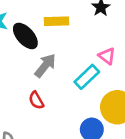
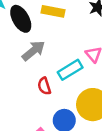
red semicircle: (36, 100) -> (44, 86), moved

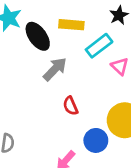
cyan rectangle: (70, 70) -> (99, 46), moved

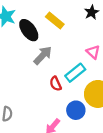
yellow rectangle: (71, 25) -> (55, 20), turned 36
cyan rectangle: (99, 46) -> (75, 73), moved

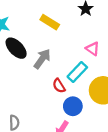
black ellipse: (29, 30) -> (16, 48), moved
blue circle: (76, 110) -> (73, 106), moved

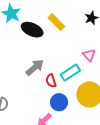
black ellipse: (16, 48) -> (32, 30), moved, turned -35
gray arrow: (42, 59) -> (35, 67), moved

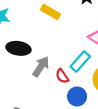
black ellipse: (32, 30) -> (18, 48), moved

